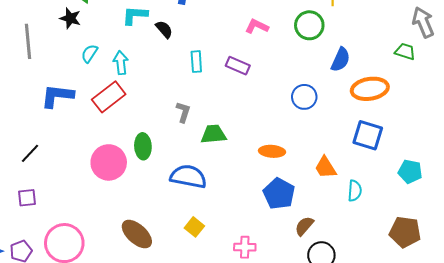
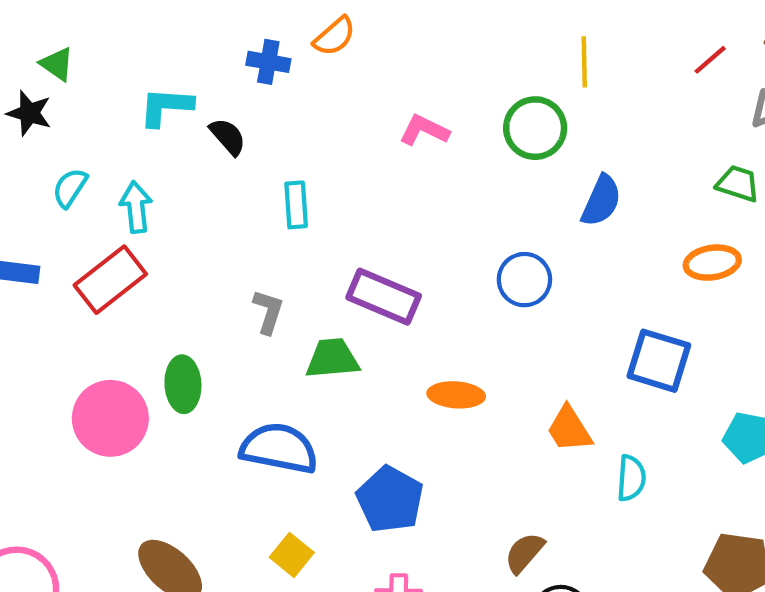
purple rectangle: (238, 66) -> (384, 297), moved, size x1.4
orange ellipse: (370, 89) -> (712, 263), moved, size x0.7
blue pentagon: (279, 194) -> (390, 499), moved

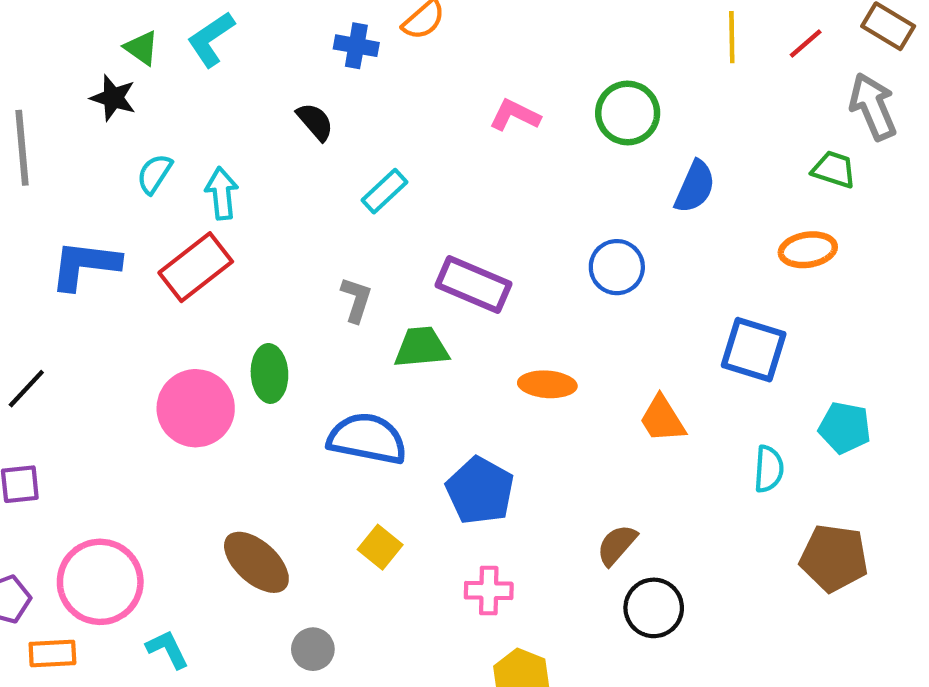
yellow line: (584, 62) -> (732, 37), moved
cyan L-shape: (166, 107) -> (211, 39), moved, turned -38
cyan rectangle: (296, 205) -> (385, 191), turned 51
cyan semicircle: (631, 478) -> (769, 469), moved

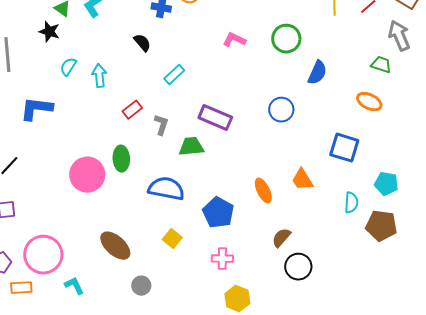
orange ellipse: (808, 250) -> (369, 102), turned 35
red rectangle: (196, 267) -> (132, 110), moved, size x0.6
orange ellipse: (547, 384) -> (263, 191), moved, turned 60
brown pentagon: (834, 558) -> (381, 226), moved

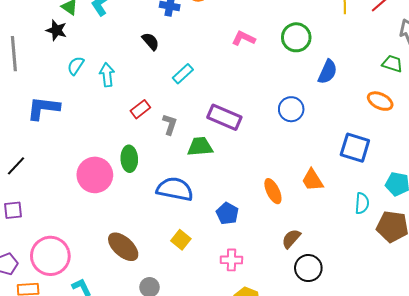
blue pentagon: (218, 213) -> (227, 213), size x0.7

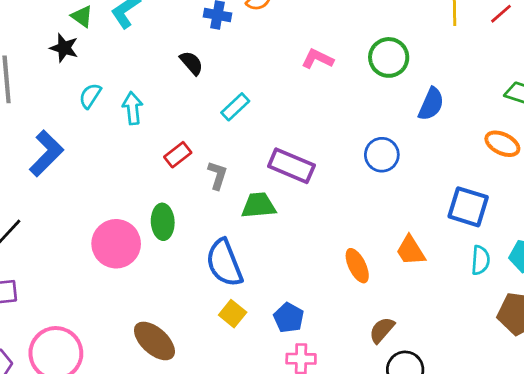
blue L-shape: (43, 108) -> (46, 153), turned 128
blue semicircle: (175, 189) -> (224, 263), turned -123
cyan semicircle: (362, 203) -> (480, 260), moved
blue pentagon: (227, 213) -> (289, 318), moved
yellow square: (181, 240) -> (233, 314), moved

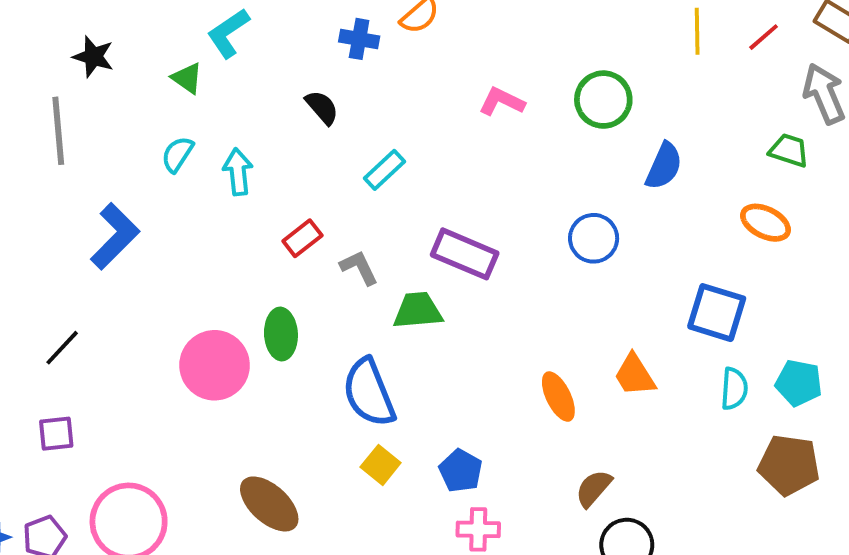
green triangle: (82, 16) -> (187, 78), moved
black star: (64, 48) -> (93, 57), moved
gray L-shape: (217, 175) -> (359, 268), turned -44

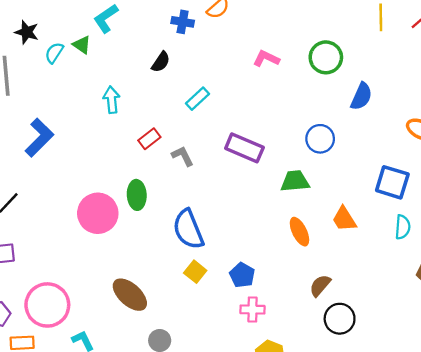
black semicircle: (322, 107) -> (161, 62), turned 75
cyan semicircle: (177, 154) -> (54, 53), moved
green trapezoid: (418, 311) -> (295, 181), moved

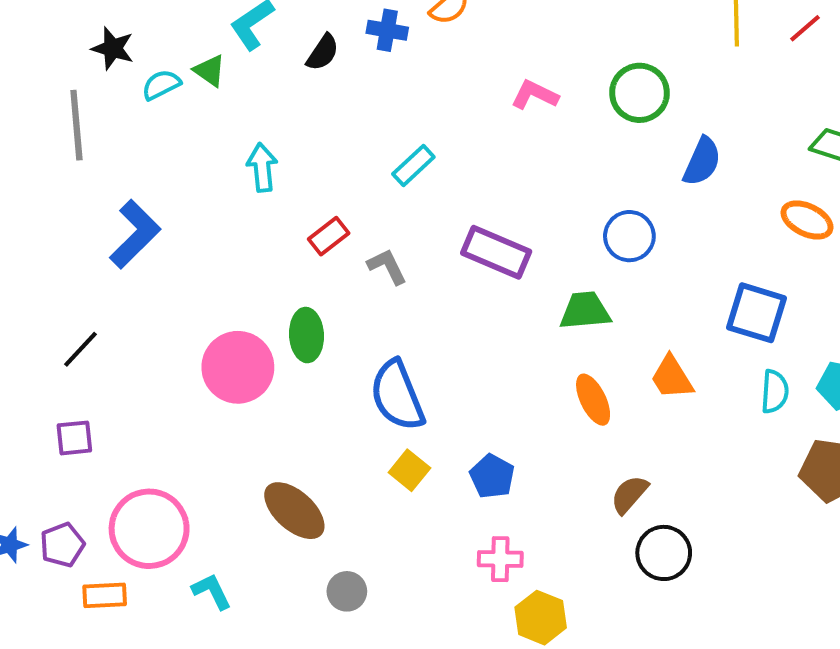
cyan semicircle: (54, 53) -> (161, 85), turned 30
black semicircle: (161, 62) -> (323, 52), moved
pink cross: (252, 310) -> (500, 559), moved

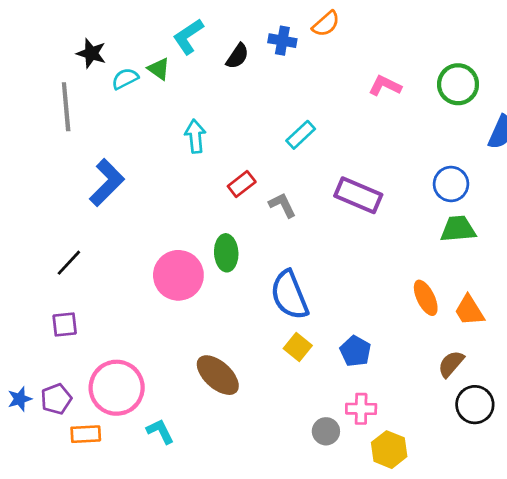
green trapezoid: (585, 311) -> (458, 229), moved
orange trapezoid: (672, 377) -> (469, 310), moved
gray circle: (347, 591) -> (326, 431), moved

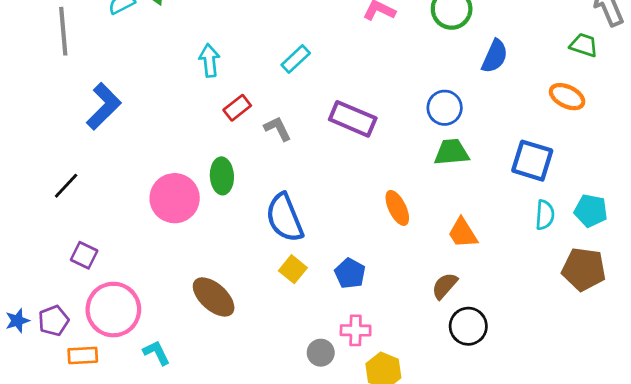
cyan arrow: (195, 136) -> (209, 60), moved
orange ellipse: (426, 298) -> (397, 208), moved
purple square: (65, 325) -> (84, 255), moved, turned 32

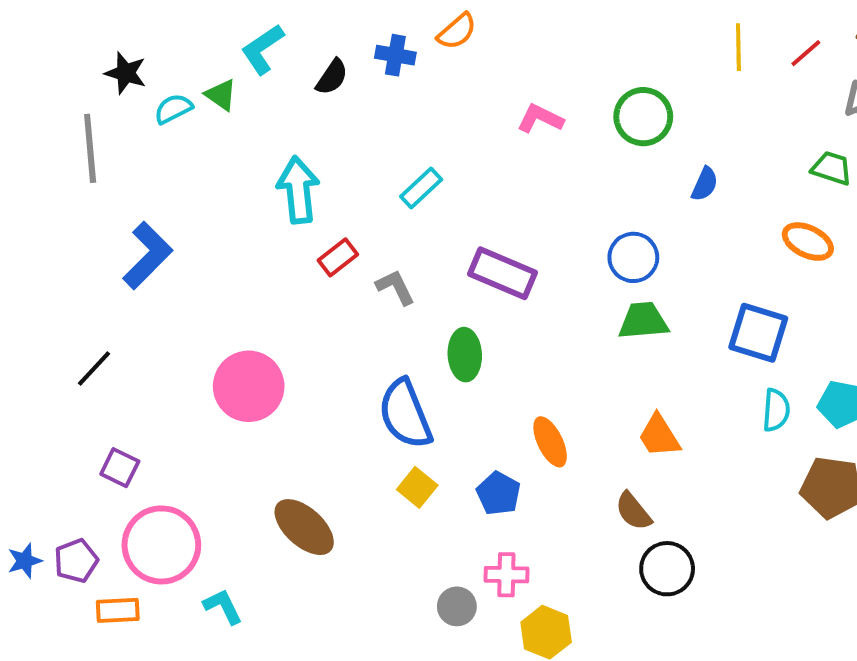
blue semicircle: (495, 56) -> (705, 184), size x0.7
cyan arrow: (209, 60) -> (298, 190), size x1.4
green ellipse: (222, 176) -> (465, 355), moved
orange ellipse: (397, 208) -> (550, 442), moved
brown semicircle: (445, 286) -> (633, 511), turned -80

